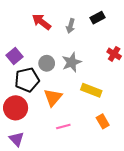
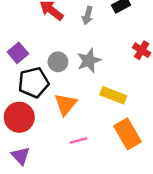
orange rectangle: (103, 121) -> (127, 134), size x1.6

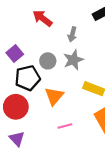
gray arrow: (88, 15) -> (72, 34), moved

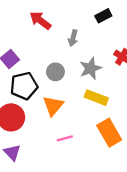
gray star: (73, 60) -> (90, 68), moved
gray circle: (48, 61) -> (55, 72), moved

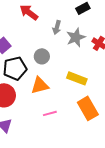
gray star: (90, 68) -> (76, 37), moved
orange triangle: (53, 106) -> (40, 85), turned 36

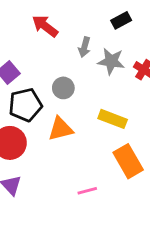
gray star: (76, 37) -> (111, 61), turned 30
pink line: (50, 113) -> (87, 191), moved

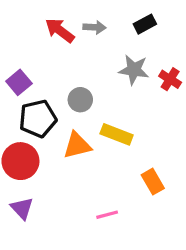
gray arrow: (84, 47) -> (94, 27), moved, turned -102
yellow rectangle: (113, 119) -> (117, 134), moved
orange rectangle: (128, 161) -> (153, 182), size x0.7

